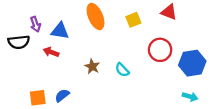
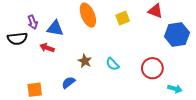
red circle: (160, 50) -> (152, 68), moved
blue hexagon: (192, 63) -> (177, 34), moved
blue semicircle: (62, 95) -> (68, 83), moved

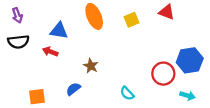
purple arrow: (33, 22) -> (17, 15), moved
blue hexagon: (177, 34) -> (190, 60), moved
cyan semicircle: (112, 64) -> (127, 93), moved

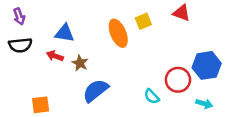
orange ellipse: (94, 16) -> (118, 33), moved
brown star: (91, 66) -> (80, 63), moved
blue semicircle: (73, 89) -> (96, 91), moved, size x1.6
cyan semicircle: (127, 93) -> (152, 96), moved

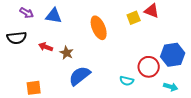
purple arrow: (19, 16) -> (27, 13), moved, turned -40
yellow square: (143, 21) -> (134, 18), moved
blue triangle: (64, 33) -> (54, 16), moved
cyan semicircle: (152, 96) -> (127, 81), turned -32

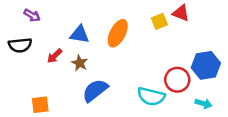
blue triangle: (54, 16) -> (80, 34), moved
orange ellipse: (99, 28) -> (118, 33), turned 50
red arrow: (46, 47) -> (55, 56), turned -64
cyan semicircle: (127, 81) -> (151, 96), size x1.6

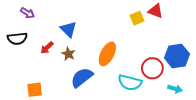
orange ellipse: (118, 33) -> (107, 54), moved
blue triangle: (80, 34) -> (68, 29), turned 36

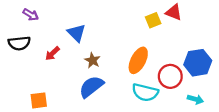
brown star: (68, 54) -> (92, 60), moved
orange ellipse: (107, 54) -> (138, 60), moved

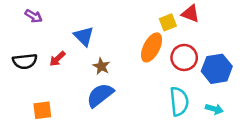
black semicircle: (19, 43) -> (25, 61), moved
orange ellipse: (138, 60) -> (152, 47), moved
red circle: (170, 76) -> (184, 57), moved
cyan semicircle: (145, 92) -> (179, 101), moved, turned -110

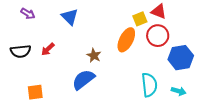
blue triangle: (84, 36) -> (70, 17), moved
red circle: (184, 57) -> (158, 36), moved
brown star: (101, 66) -> (94, 55), moved

